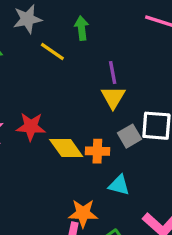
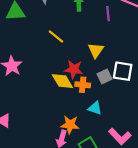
yellow line: (52, 52) -> (56, 37), moved
purple line: (113, 72) -> (108, 14), moved
red star: (31, 127) -> (74, 69), moved

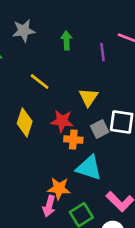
yellow diamond: (62, 81) -> (25, 122), moved, turned 50
cyan triangle: (95, 108) -> (89, 168), size x1.5

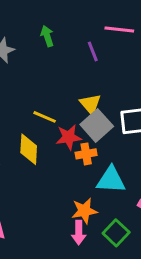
green arrow: (66, 40) -> (47, 36), moved
yellow line: (40, 81) -> (45, 117), moved
gray square: (100, 129) -> (97, 125), moved, size x1.5

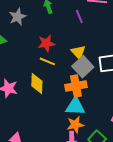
red star: (69, 137) -> (46, 43), moved
orange cross: (86, 154) -> (76, 86), size x1.5
cyan triangle: (111, 180) -> (75, 106), moved

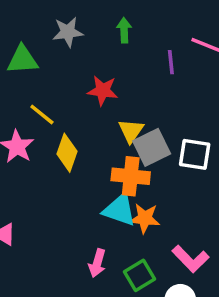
yellow triangle: (78, 52) -> (131, 131), moved
yellow line: (47, 61) -> (42, 115), moved
orange star: (75, 125) -> (145, 218), moved

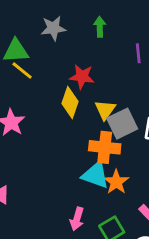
yellow line: (42, 115) -> (22, 70), moved
yellow diamond: (67, 153) -> (70, 102), moved
orange star: (145, 218) -> (116, 182), turned 30

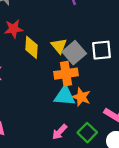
red star: (82, 77) -> (14, 29), moved
pink arrow: (77, 219) -> (60, 132), turned 42

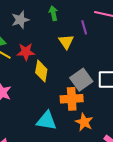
yellow triangle: (59, 46) -> (66, 42), moved
cyan triangle: (65, 96) -> (47, 121), moved

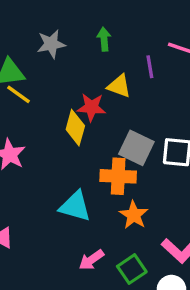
yellow triangle: (66, 42) -> (119, 86), turned -42
red star: (26, 52) -> (91, 107), moved
gray square: (81, 80) -> (136, 148), turned -35

